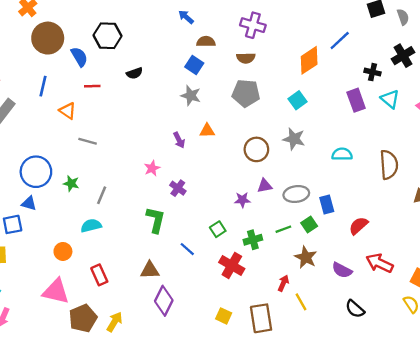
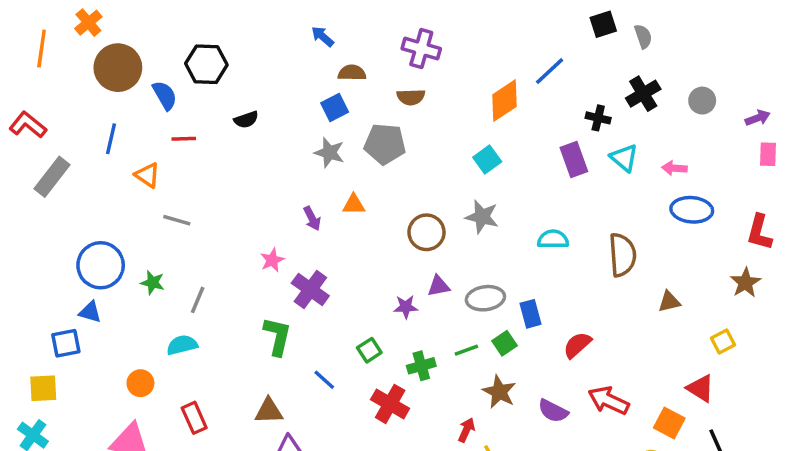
blue square: (194, 65) -> (335, 107), turned 30
gray pentagon: (246, 93) -> (385, 144), moved
purple cross: (178, 188) -> (310, 290), size x1.5

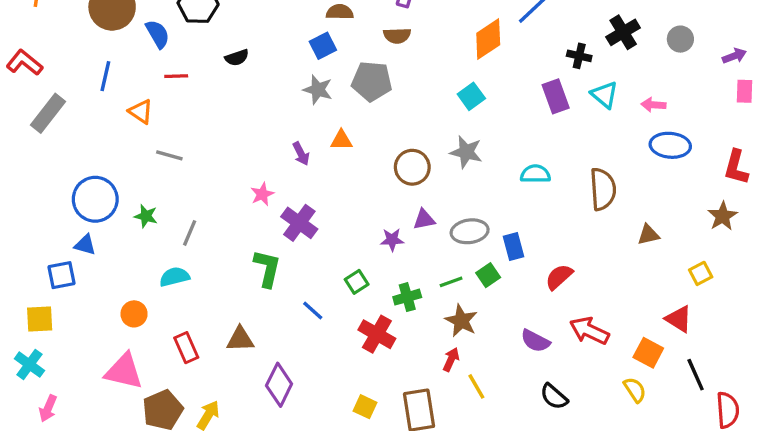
brown star: (499, 392) -> (461, 321), moved
brown triangle: (269, 411) -> (240, 339), moved

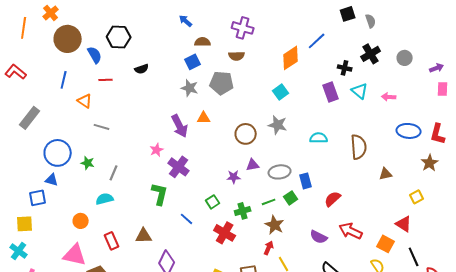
gray rectangle: (48, 113) -> (30, 118), moved
blue ellipse: (670, 145) -> (409, 131), moved
purple arrow: (301, 154) -> (180, 126), size x1.6

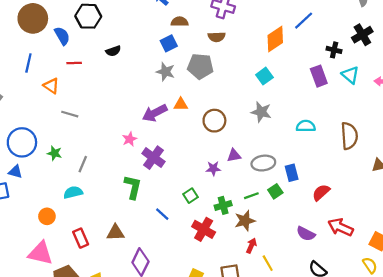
purple arrow: (180, 126) -> (155, 113), turned 90
brown circle: (246, 134) -> (214, 121), moved
brown star: (275, 225) -> (245, 221), moved, turned 30

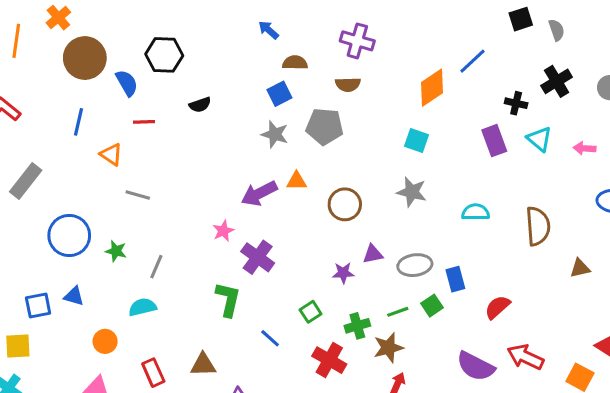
cyan square: (264, 76) -> (416, 141), turned -35
blue triangle: (15, 172) -> (74, 296), moved
purple semicircle: (306, 234) -> (476, 366), size x1.4

